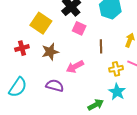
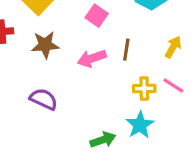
pink arrow: (75, 67) -> (92, 58), moved

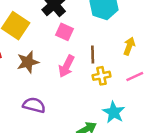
pink arrow: (92, 58) -> (66, 66), turned -35
pink line: (173, 86) -> (135, 77), turned -48
yellow cross: (144, 89) -> (101, 76), moved

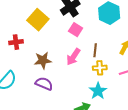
brown star: (28, 62) -> (43, 60), moved
cyan star: (114, 112) -> (98, 91), moved

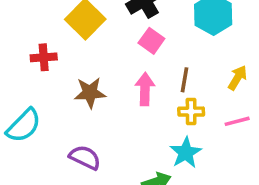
pink arrow: (73, 57) -> (145, 89), turned 144
purple semicircle: (44, 84) -> (85, 157), moved

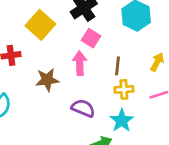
pink arrow: (145, 89) -> (80, 63), moved
purple semicircle: (85, 157) -> (83, 108), moved

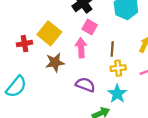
yellow square: (40, 25) -> (49, 33), moved

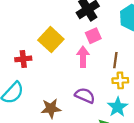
pink square: (90, 27) -> (93, 36), turned 32
red cross: (25, 44) -> (23, 59), moved
brown star: (55, 62) -> (51, 108), moved

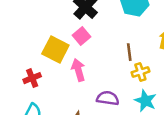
pink square: (93, 36) -> (81, 36), moved
pink arrow: (83, 57) -> (78, 70), moved

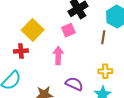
yellow square: (55, 49) -> (33, 30), moved
brown line: (129, 52) -> (103, 37), moved

